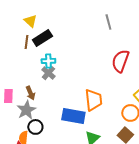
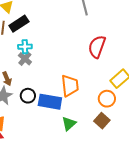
black circle: (35, 127) -> (28, 96), moved

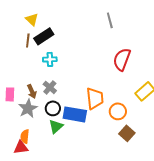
gray cross: (25, 59) -> (50, 87), moved
orange circle: (107, 99) -> (118, 111), moved
green triangle: (69, 124) -> (56, 126), moved

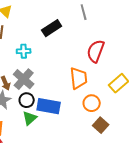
black rectangle: (44, 36) -> (52, 28), moved
gray cross: (50, 87) -> (24, 79), size x1.5
orange trapezoid: (95, 98) -> (79, 78), moved

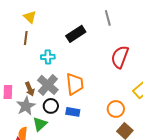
orange trapezoid: (79, 78) -> (75, 84), moved
blue rectangle: (49, 106) -> (73, 112), size x0.6
green triangle: (30, 118) -> (40, 124), moved

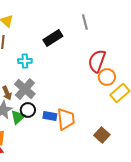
orange trapezoid: (75, 84) -> (66, 119), moved
orange circle: (116, 109) -> (107, 77), moved
green triangle: (40, 124) -> (18, 117), moved

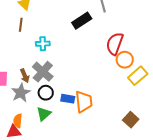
black rectangle: (53, 38) -> (82, 21), moved
green triangle: (18, 117) -> (44, 114), moved
brown square: (102, 135) -> (131, 120), moved

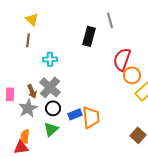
black rectangle: (82, 21) -> (89, 36), turned -42
blue rectangle: (68, 99) -> (75, 114), turned -32

